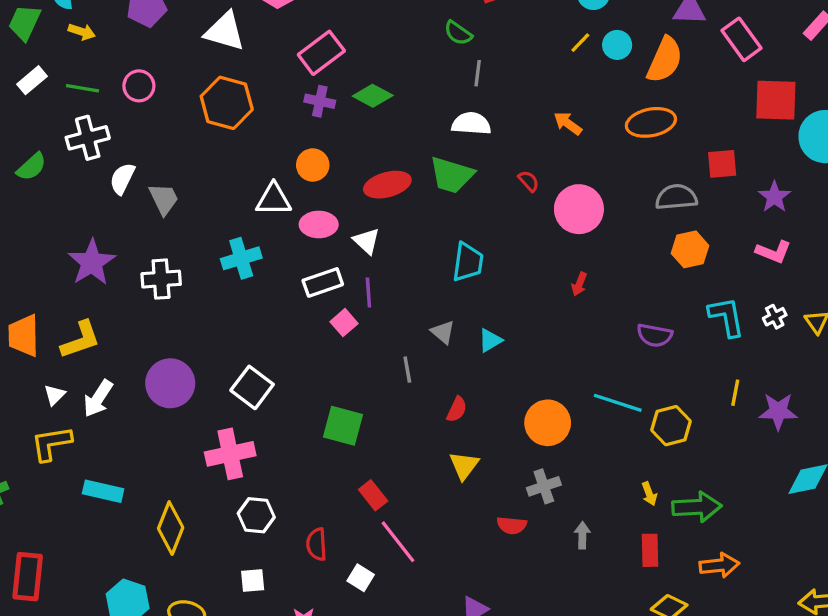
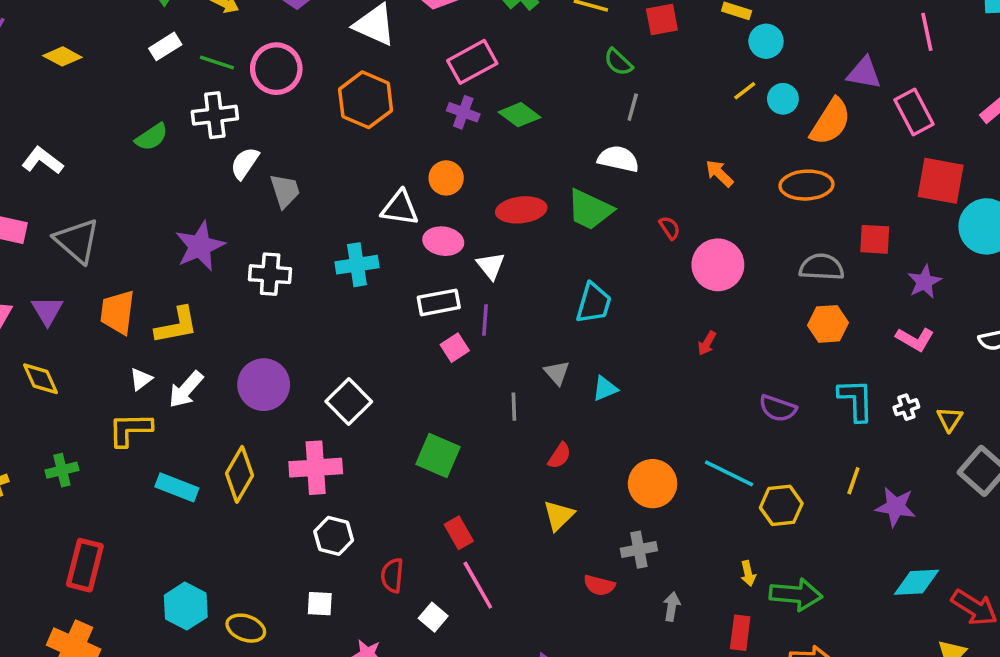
pink circle: (139, 86) -> (276, 69), size x1.5
yellow diamond: (171, 528) -> (239, 474), moved

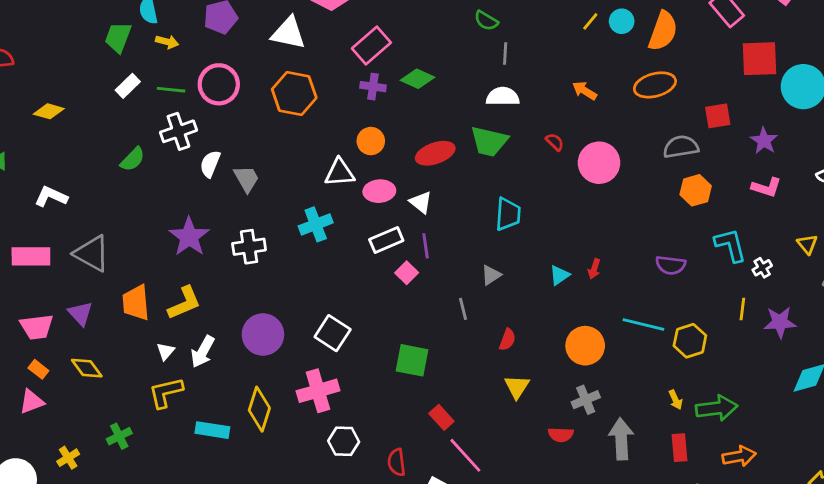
red arrow: (707, 343) -> (594, 269), moved
gray triangle: (557, 373) -> (491, 275), turned 50
cyan triangle: (605, 389) -> (559, 275), moved
white cross: (906, 407) -> (762, 268), moved
gray arrow: (672, 607) -> (621, 439), size x1.8

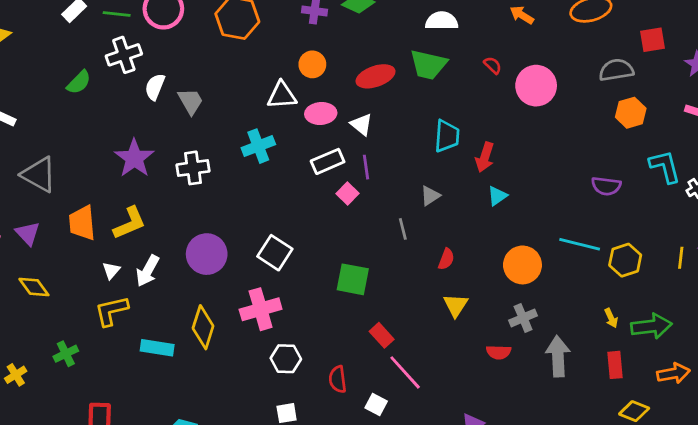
red arrow: (594, 269) -> (485, 157), moved, size x1.5
yellow line: (742, 309) -> (681, 258), moved

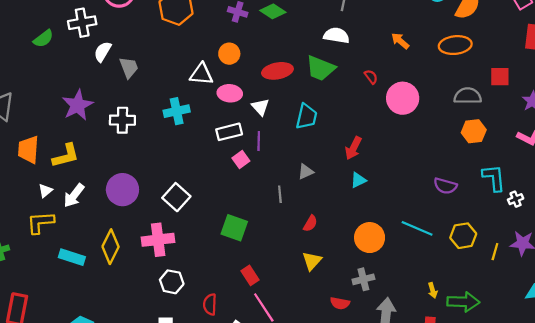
cyan trapezoid: (447, 136) -> (306, 117), moved
yellow hexagon: (625, 260) -> (463, 236), moved

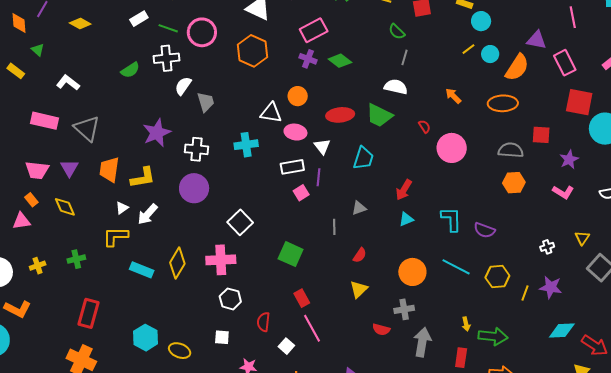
cyan L-shape: (494, 178) -> (451, 219), moved
purple circle: (122, 190) -> (194, 188), moved

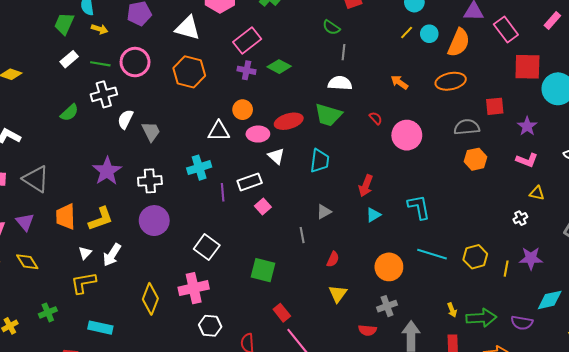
pink ellipse: (295, 132) -> (258, 134), moved
purple line: (319, 177) -> (223, 192), moved
purple semicircle: (484, 230) -> (522, 323), moved
yellow triangle: (582, 238) -> (537, 193), moved, turned -42
cyan rectangle: (142, 270) -> (100, 328), moved

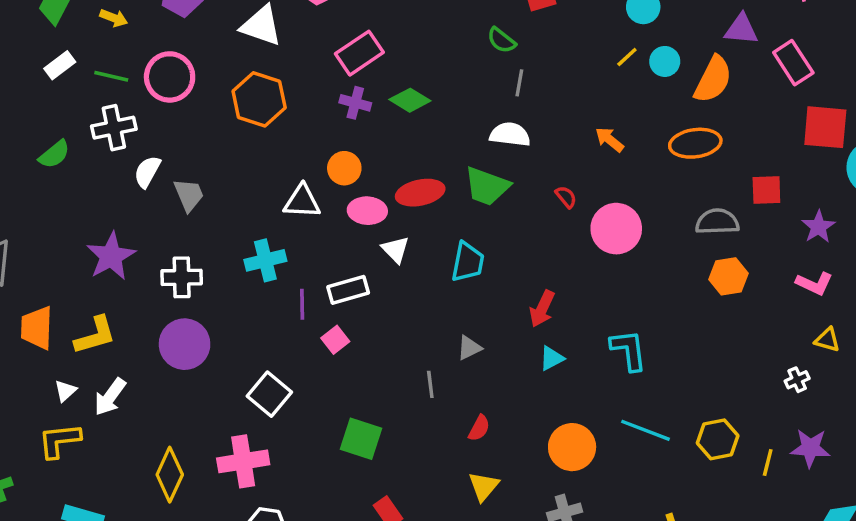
pink square: (263, 206) -> (335, 340), moved

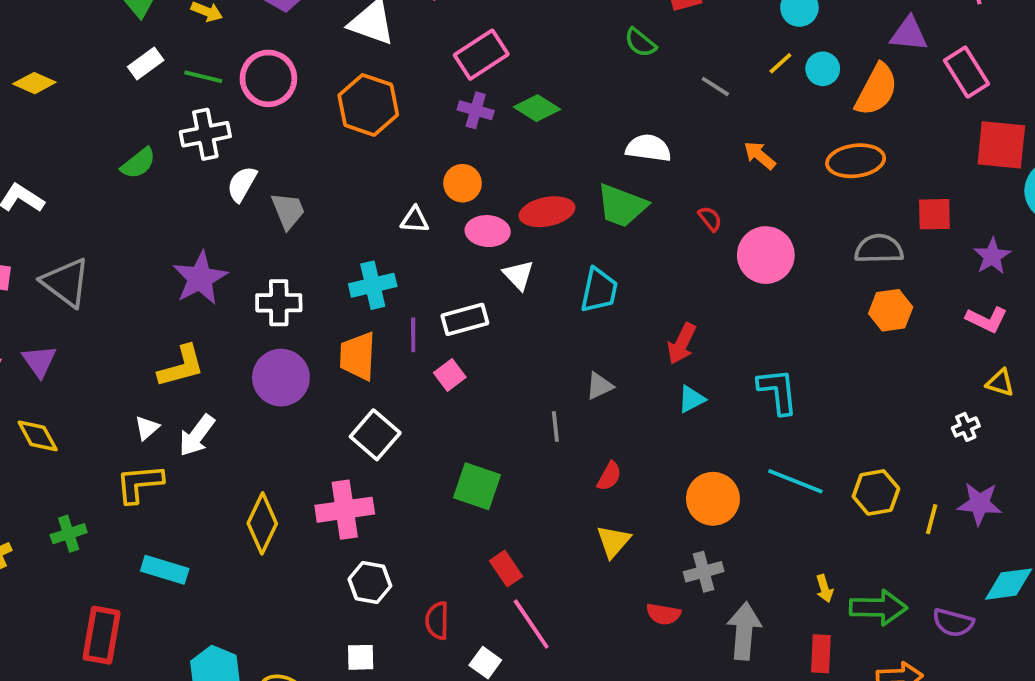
gray line: (519, 83) -> (715, 86), moved, turned -68
white triangle: (302, 201) -> (415, 220), size x0.7
orange trapezoid: (37, 328) -> (358, 356), moved

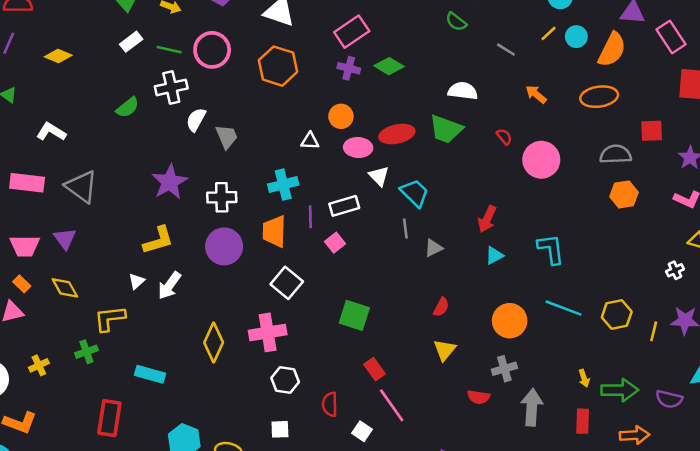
cyan trapezoid: (599, 290) -> (415, 193), moved, turned -56
gray line: (555, 426) -> (405, 228), moved
yellow L-shape: (139, 484) -> (110, 318), moved

